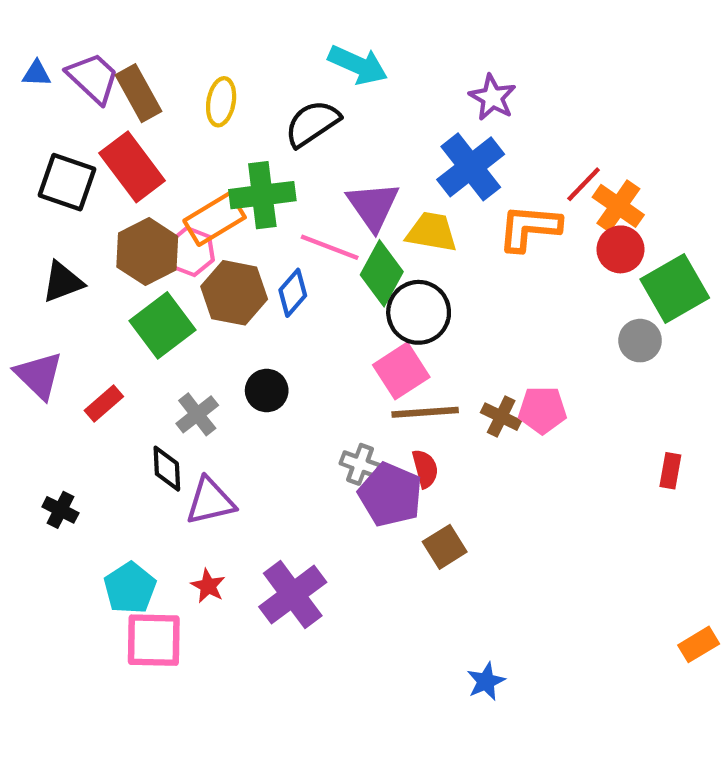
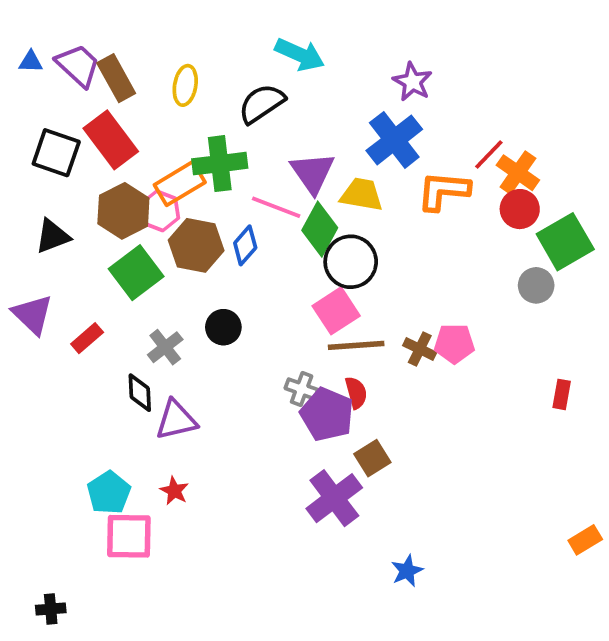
black cross: (60, 510) -> (51, 609), moved, turned -32
purple cross: (293, 595) -> (334, 498), moved

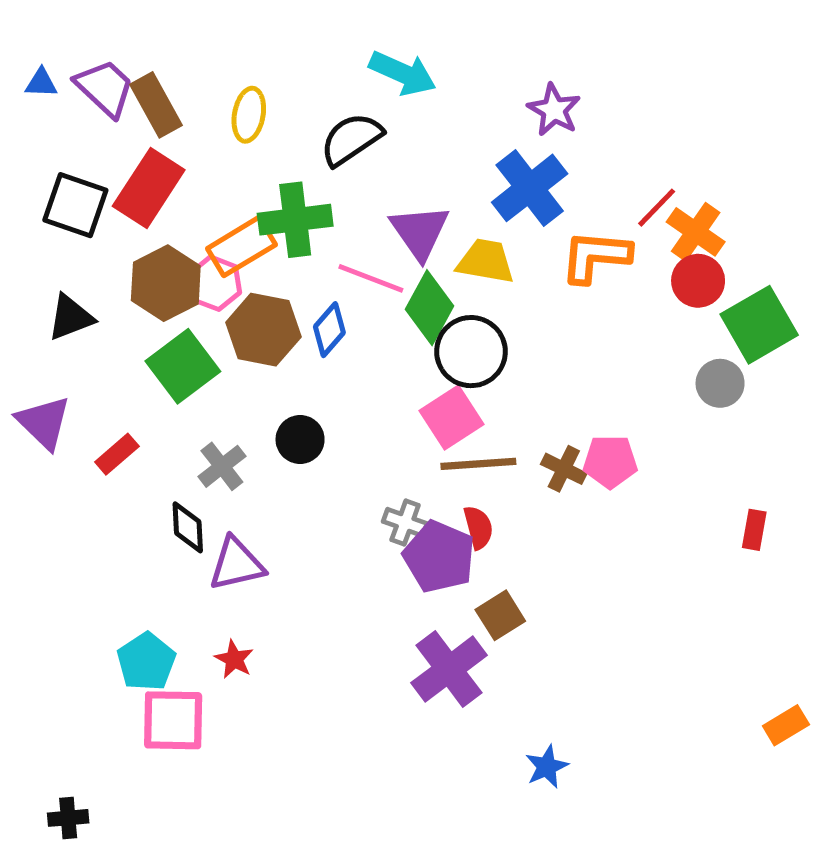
red rectangle: (111, 140) -> (149, 188), turned 70

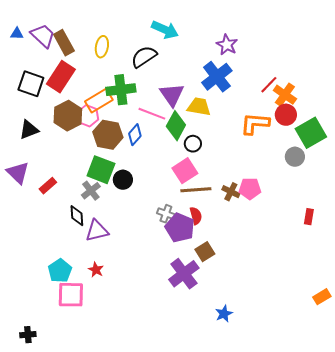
orange L-shape: (596, 256) -> (255, 124), moved
black circle: (471, 352) -> (193, 144), size x0.6
green square: (183, 366) -> (101, 170), moved, turned -32

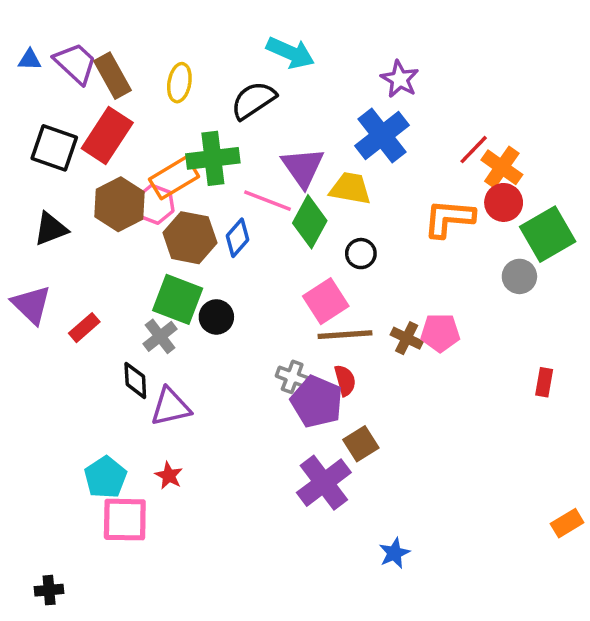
black circle: (193, 144) -> (361, 254), moved

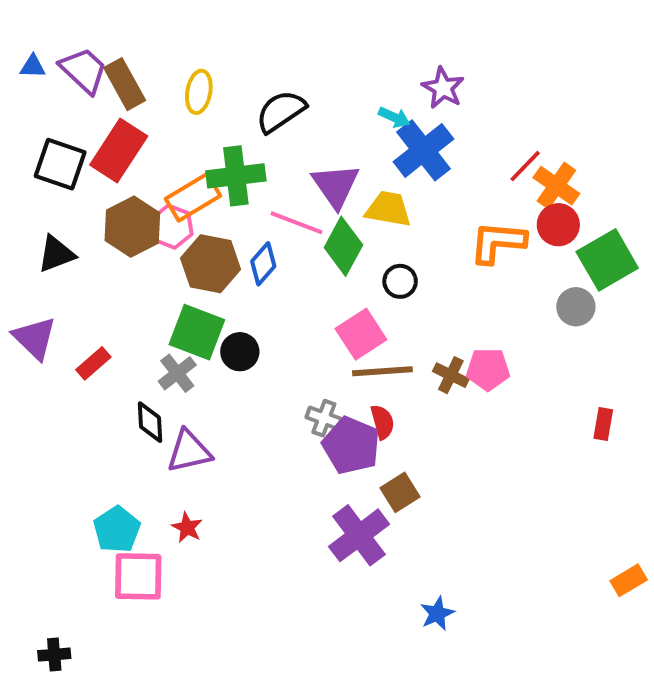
cyan arrow: (290, 53) -> (394, 117), moved, size x0.6

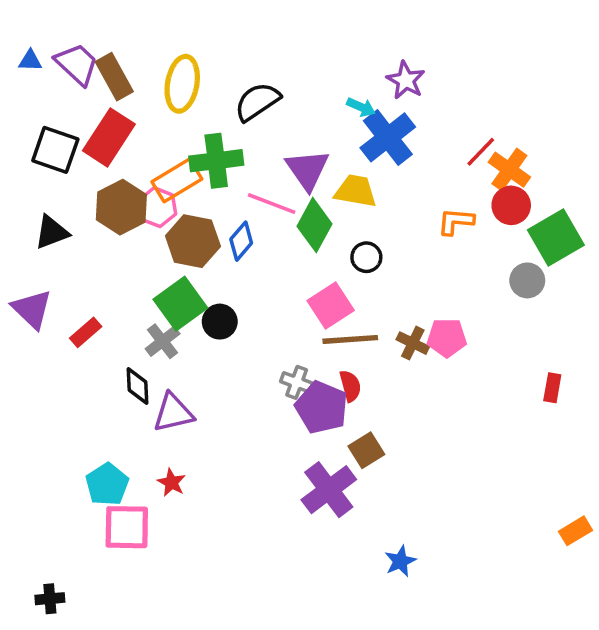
yellow ellipse: (199, 92) -> (182, 84), size x1.4
orange L-shape: (498, 242) -> (456, 221), size x0.7
green square: (197, 332) -> (180, 304), turned 33

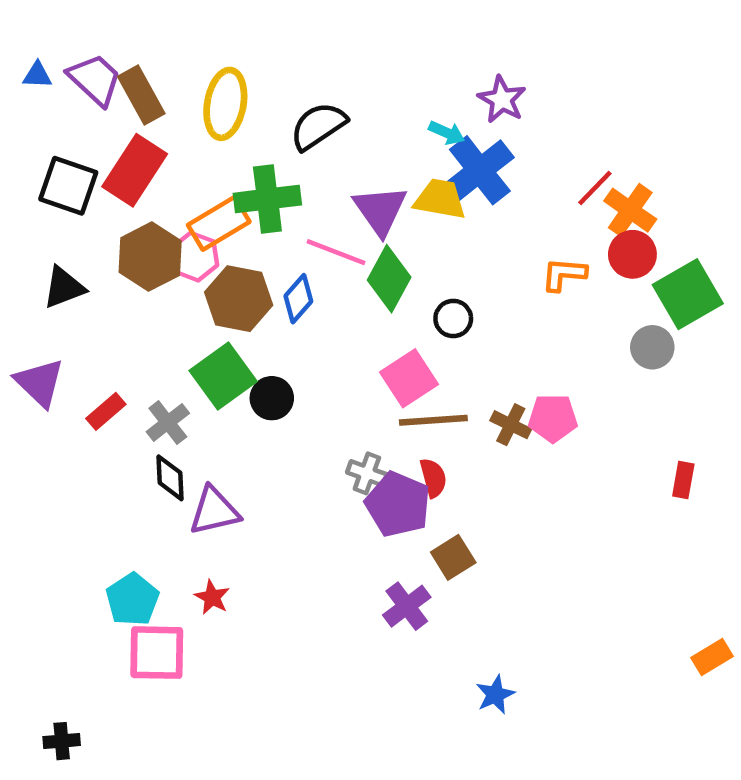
yellow trapezoid: (356, 191) -> (440, 199), moved
gray cross: (163, 341) -> (168, 422), moved
purple cross: (329, 490) -> (407, 606), size x0.7

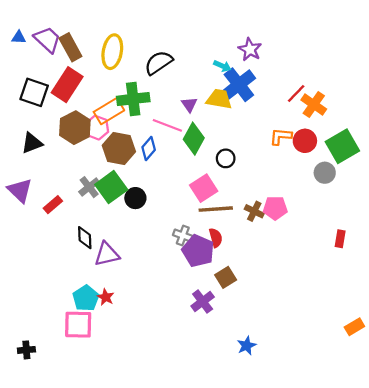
purple triangle: (380, 210) -> (189, 104), size x0.6
red circle: (632, 254) -> (305, 141), moved
gray cross: (168, 422) -> (89, 187), moved
cyan pentagon: (132, 599) -> (86, 298), moved
black cross: (62, 741) -> (26, 350), moved

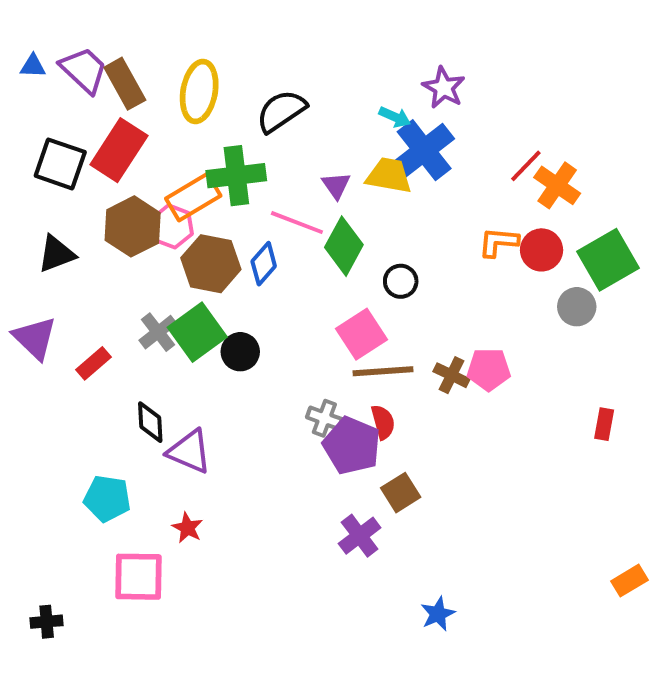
purple triangle: (107, 254) -> (189, 451), turned 36
cyan pentagon: (86, 298) -> (107, 498), moved, turned -30

